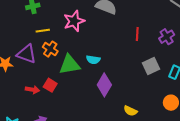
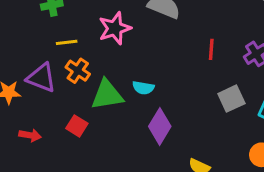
red arrow: (32, 90) -> (30, 135), moved

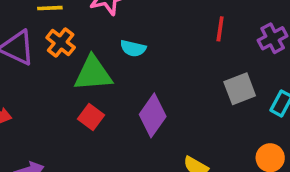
cyan semicircle: (143, 88) -> (133, 48), moved
red square: (77, 126) -> (91, 117), moved

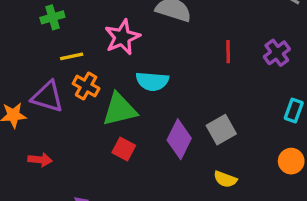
cyan semicircle: (133, 48) -> (152, 81), size x1.4
gray square: (240, 89) -> (221, 130), moved

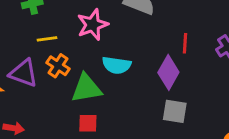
gray square: (221, 130) -> (175, 111), turned 35
purple diamond: (179, 139) -> (168, 72), moved
red square: (124, 149) -> (88, 123), turned -30

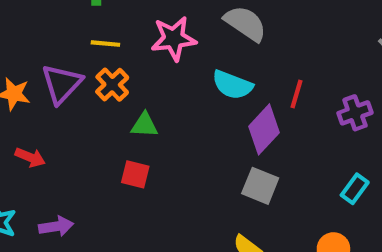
cyan semicircle: (117, 65) -> (232, 85), moved
purple triangle: (24, 73) -> (62, 84), turned 40
green triangle: (86, 88) -> (144, 125), size x0.6

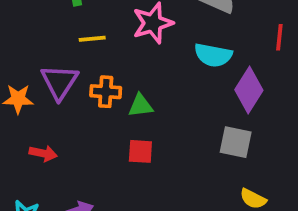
orange cross: (112, 85) -> (106, 92), moved, turned -32
red line: (296, 94) -> (279, 37), moved
gray square: (260, 186) -> (236, 142), moved

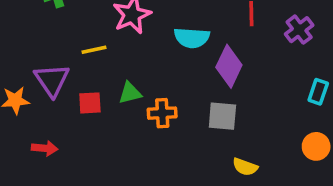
yellow line: (92, 39) -> (94, 50), moved
orange cross: (106, 92) -> (162, 113), moved
red square: (140, 151) -> (90, 103), moved

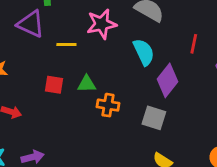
cyan semicircle: (192, 38) -> (144, 52), turned -132
purple triangle: (52, 80) -> (31, 24), moved, turned -44

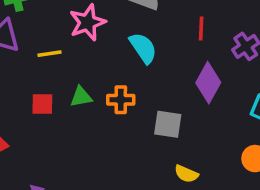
purple diamond: (168, 80) -> (208, 83), moved
orange cross: (108, 105) -> (121, 100), moved

